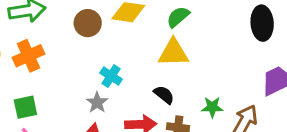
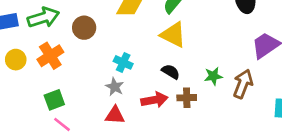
brown circle: (88, 23) -> (84, 28), moved
yellow triangle: (173, 53) -> (173, 35), turned 36

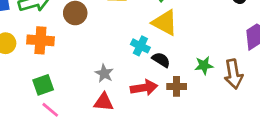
orange cross: (50, 56) -> (40, 40), turned 35
cyan cross: (123, 62) -> (140, 46), moved
brown arrow: (243, 84) -> (233, 74), turned 148

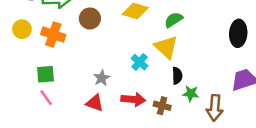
black semicircle: (161, 60) -> (177, 76), moved, turned 42

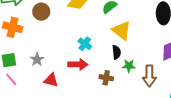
yellow triangle: (166, 47) -> (121, 30), moved
gray star: (102, 78) -> (37, 59), moved
red arrow: (133, 99) -> (78, 64), moved

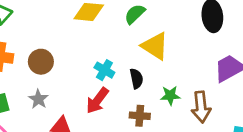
brown circle: (41, 12) -> (41, 62), moved
black semicircle: (116, 52) -> (136, 79), moved
red arrow: (78, 64) -> (97, 101), turned 132

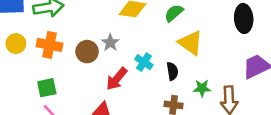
gray star: (38, 99) -> (110, 43), moved
red arrow: (97, 101) -> (117, 79), moved

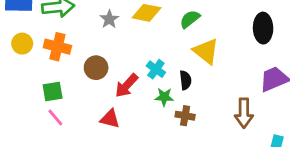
gray star: (110, 43) -> (109, 19), moved
brown circle: (87, 52) -> (96, 68), moved
green star: (202, 88) -> (164, 97), moved

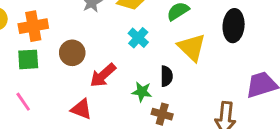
black ellipse: (263, 28) -> (234, 26), moved
orange cross: (57, 47) -> (33, 26), turned -30
cyan cross: (156, 69) -> (138, 38), moved
green square: (53, 91) -> (28, 59), moved

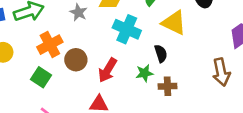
orange cross: (33, 26) -> (50, 45), moved
cyan cross: (138, 38) -> (127, 29), size x1.5
green square: (28, 59) -> (41, 77), turned -36

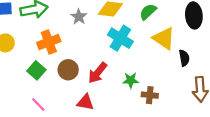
black semicircle: (161, 53) -> (184, 58), moved
brown circle: (76, 60) -> (68, 70), moved

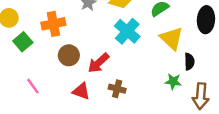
green square: (36, 70) -> (23, 42), moved
green star: (131, 80) -> (173, 81), moved
brown cross: (150, 95) -> (117, 89), moved

